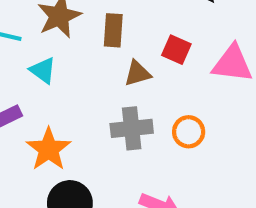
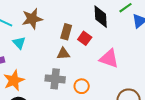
brown rectangle: (113, 30) -> (66, 32), moved
red square: (176, 50) -> (85, 38), moved

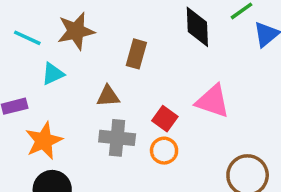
red square: (85, 38) -> (165, 119), moved
cyan triangle: (19, 43) -> (53, 74), turned 48
brown triangle: (63, 54) -> (108, 96), moved

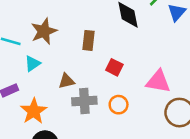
brown triangle: (108, 96) -> (66, 81), moved
pink triangle: (213, 101) -> (158, 82), moved
red square: (165, 119) -> (114, 67), moved

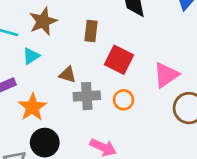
red square: (114, 67) -> (119, 60), size x1.5
brown triangle: (66, 81) -> (68, 75), turned 30
pink triangle: (158, 82) -> (166, 75), turned -44

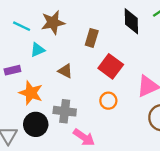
gray cross: (87, 96) -> (65, 111), moved
orange star: (32, 107) -> (31, 93), turned -30

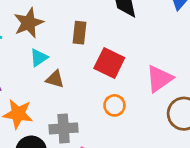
cyan triangle: (38, 50) -> (39, 58), moved

